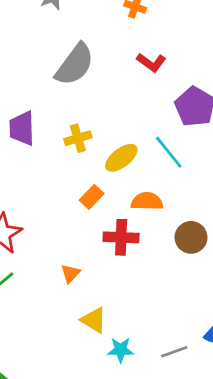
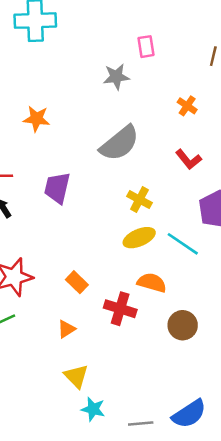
yellow cross: (78, 138) -> (139, 200), moved, turned 30
cyan line: (169, 152) -> (183, 244), turned -32
orange rectangle: (92, 197) -> (77, 282), moved, turned 75

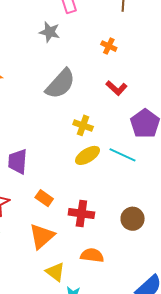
gray star: (116, 77) -> (50, 32), turned 30
purple trapezoid: (57, 188) -> (18, 162), moved
orange semicircle: (152, 283) -> (92, 255), moved
orange triangle: (66, 329) -> (42, 236), size x1.8

